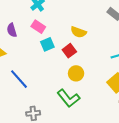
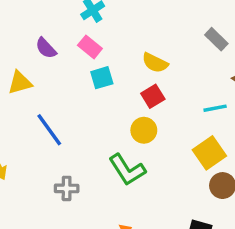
purple semicircle: (12, 30) -> (46, 48), turned -32
red square: (69, 51) -> (153, 96), moved

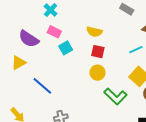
purple semicircle: (46, 48) -> (29, 39), size x1.5
red square: (153, 96) -> (98, 52), turned -32
green L-shape: (127, 170) -> (115, 96), moved

